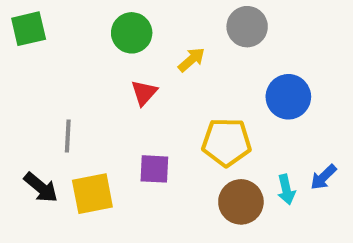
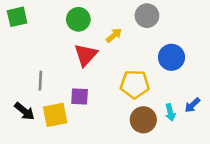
red triangle: (144, 93) -> (86, 55), size x1.5
purple square: (154, 169) -> (80, 97), moved

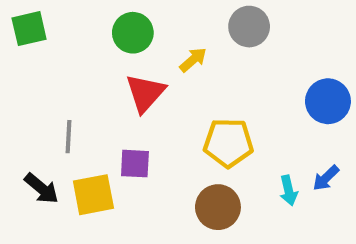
blue circle: (171, 57) -> (328, 101), moved
brown circle: (143, 120) -> (218, 207), moved

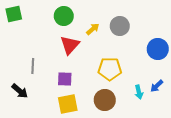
gray circle: (249, 27) -> (120, 26), moved
yellow square: (93, 195) -> (68, 104), moved

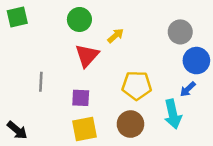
gray circle: (120, 26) -> (180, 32), moved
blue arrow: (157, 86) -> (188, 89), moved
black arrow: (20, 91) -> (17, 130), moved
cyan arrow: (139, 92) -> (173, 114), size x1.6

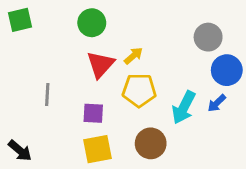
yellow arrow: (116, 36) -> (133, 56), moved
yellow pentagon: (137, 85) -> (139, 90), moved
cyan arrow: (173, 114) -> (184, 107), moved, turned 40

